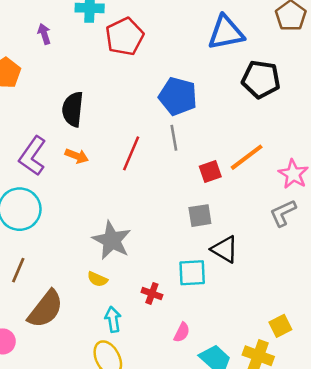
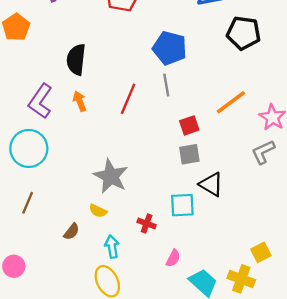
orange arrow: (77, 156) -> (80, 101), turned -132
red square: (210, 171) -> (189, 125), moved
brown semicircle: (46, 309) -> (72, 232), moved, size x0.5

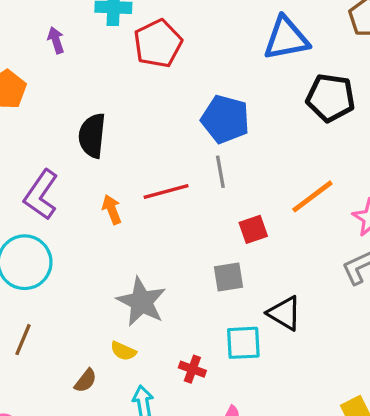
red line: (128, 99) -> (166, 191), turned 52
orange arrow: (80, 101) -> (112, 210), moved
gray square: (189, 154) -> (229, 277), moved

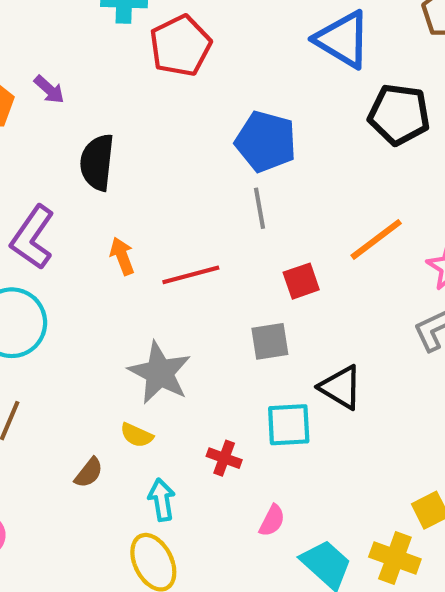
blue triangle: (286, 39) -> (343, 39), turned 42
purple arrow: (56, 40) -> (49, 89), moved, turned 150
red line: (166, 191) -> (191, 275), moved

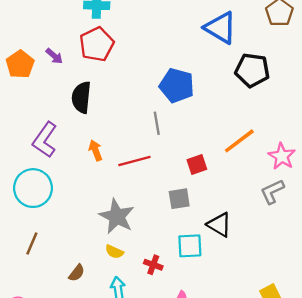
red pentagon: (180, 46) -> (97, 44), moved
gray line: (260, 208) -> (157, 123), moved
yellow semicircle: (137, 435) -> (114, 252), moved

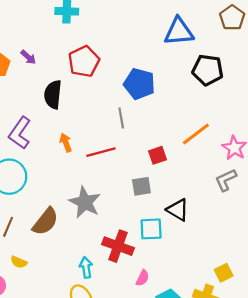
blue triangle: (220, 28) -> (179, 32), turned -36
red pentagon: (97, 44) -> (84, 61), moved
yellow semicircle: (114, 252) -> (19, 262), moved
red cross: (153, 265) -> (118, 246), size x1.8
brown semicircle: (77, 273) -> (45, 221), moved, size x1.8

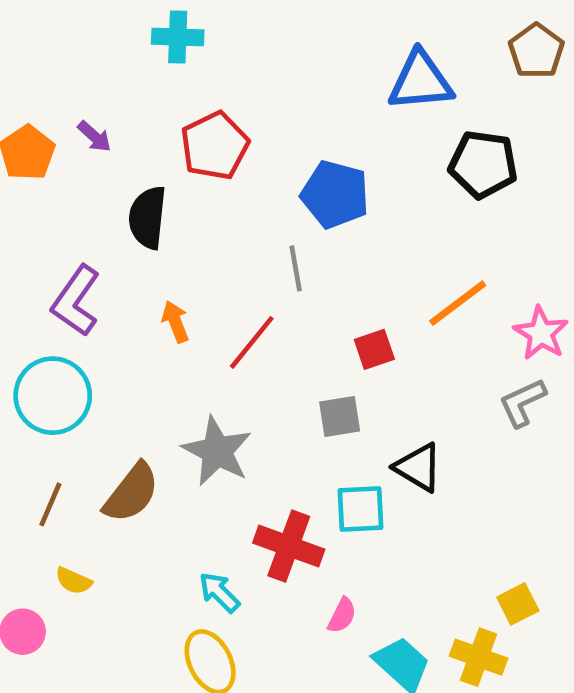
red line: (101, 152) -> (252, 342), turned -36
cyan arrow: (86, 267) -> (219, 592), turned -36

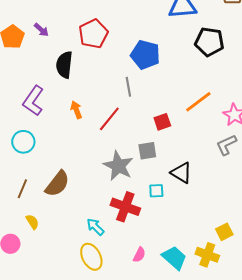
cyan circle: (53, 396) -> (23, 142), size x0.7
gray star: (217, 451) -> (118, 166), moved
cyan square: (360, 509) -> (156, 191), size x0.7
yellow semicircle: (74, 581) -> (32, 222), turned -147
pink semicircle: (342, 615) -> (139, 255), moved

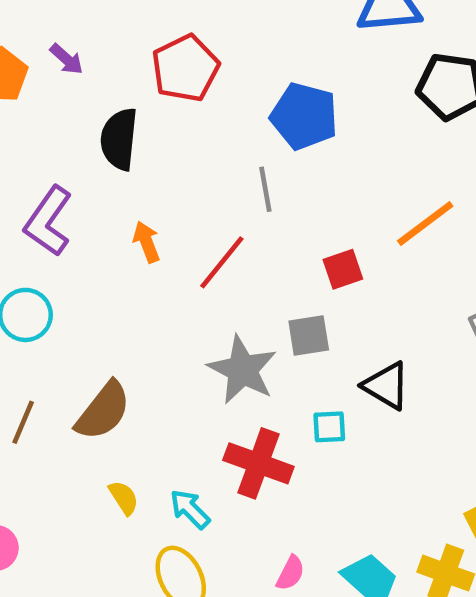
yellow semicircle: (32, 222) -> (124, 498), moved

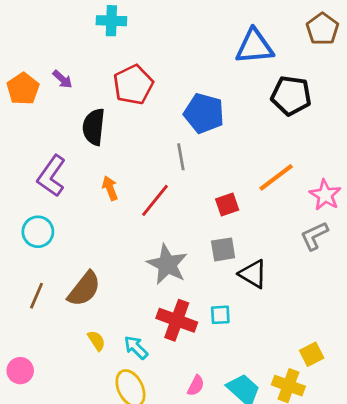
gray square: (309, 335) -> (223, 249), moved
cyan square: (329, 427) -> (220, 315), moved

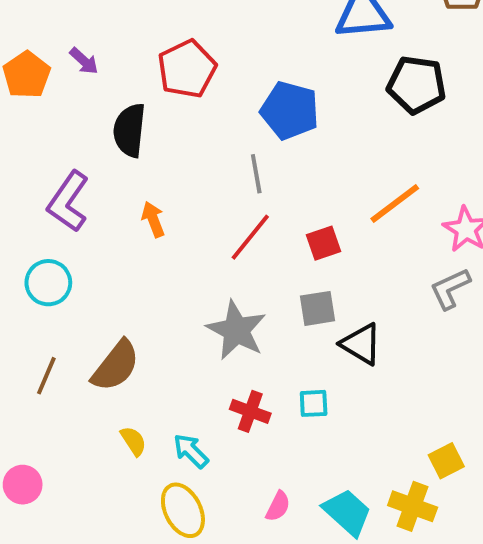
red line: (155, 200) -> (250, 237), moved
red cross: (177, 320) -> (250, 411), size x0.7

